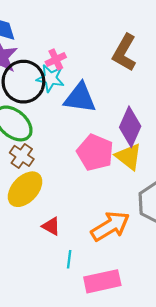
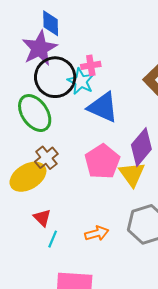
brown cross: (22, 156) -> (46, 158), moved
orange arrow: (110, 226) -> (97, 233), size x0.6
cyan line: (69, 259) -> (53, 239), moved

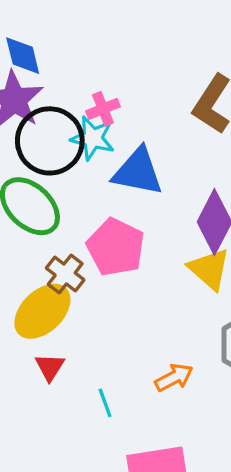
pink pentagon: (102, 161) -> (116, 247), moved
red triangle: (42, 218) -> (50, 367), moved, turned 30
cyan line: (53, 239) -> (105, 403), turned -30

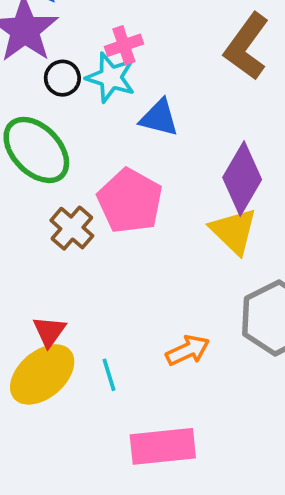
black circle: (50, 141) -> (62, 78), size x0.5
blue triangle: (138, 172) -> (159, 118), size x0.7
yellow ellipse: (42, 311) -> (42, 374), moved

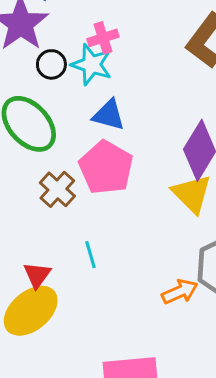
blue triangle: (159, 118) -> (109, 115), moved
orange arrow: (188, 350) -> (180, 292), moved
cyan line: (109, 375) -> (90, 255), moved

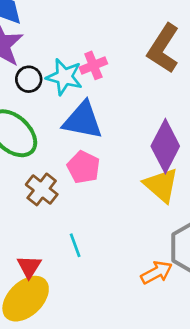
pink cross: (103, 38) -> (93, 65), moved
blue triangle: (109, 115) -> (83, 120), size x1.4
pink pentagon: (106, 168) -> (83, 167), size x0.7

